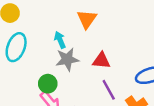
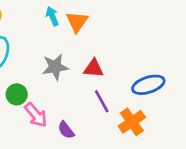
cyan arrow: (60, 40) -> (52, 16), moved
green circle: (48, 84) -> (17, 94), moved

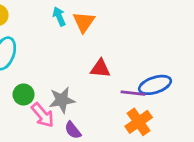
gray star: (55, 67) -> (62, 100), moved
purple line: (102, 101) -> (133, 93), moved, turned -55

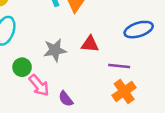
blue ellipse: (155, 85) -> (139, 30), moved
gray star: (62, 100) -> (55, 50), moved

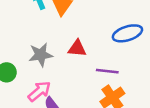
pink arrow: (39, 85) -> (39, 91), moved, turned -90

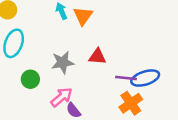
blue ellipse: (127, 33) -> (145, 78), moved

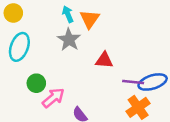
gray star: (63, 62) -> (69, 40), moved, turned -30
pink arrow: (61, 97) -> (53, 98), moved

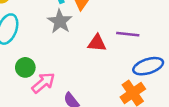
purple line: (133, 82) -> (128, 34), moved

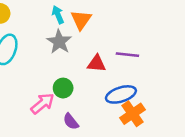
blue ellipse: (148, 66) -> (121, 94), moved
green circle: (25, 67) -> (63, 88), moved

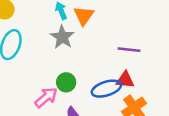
red triangle: (97, 64) -> (125, 80), moved
blue ellipse: (121, 94) -> (106, 89), moved

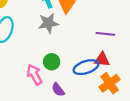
gray star: (62, 37) -> (48, 23), turned 30
pink arrow: (46, 97) -> (34, 75), turned -78

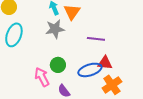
purple line: (105, 34) -> (96, 39), moved

